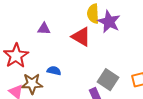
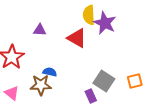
brown star: (32, 84) -> (41, 85), moved

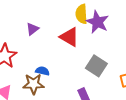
purple triangle: (40, 30) -> (32, 29), turned -40
gray square: (104, 81) -> (96, 66), moved

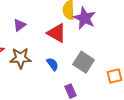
blue semicircle: (42, 71) -> (53, 64), moved, turned 40
brown star: (33, 84) -> (21, 58), moved

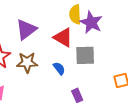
purple triangle: (20, 25) -> (26, 29), size x1.6
gray square: (84, 62) -> (85, 55), moved, turned -35

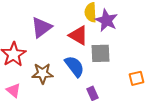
brown star: (27, 62) -> (42, 73), moved
blue semicircle: (59, 68) -> (74, 66), size x1.6

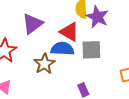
blue semicircle: (74, 66) -> (62, 49), moved, turned -50
brown star: (42, 73) -> (44, 64), moved, turned -30

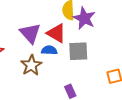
purple triangle: (32, 24) -> (30, 33), moved, turned -35
blue semicircle: (62, 49) -> (49, 50), size x0.7

